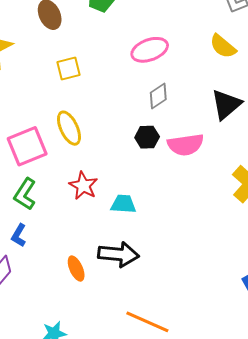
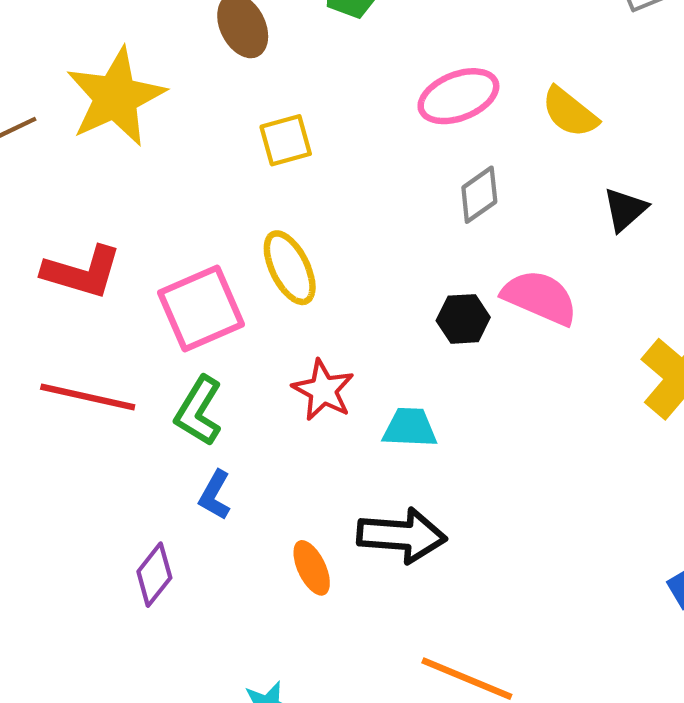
yellow semicircle: (223, 46) -> (570, 112), moved
black triangle: (226, 104) -> (625, 209), size x0.7
black hexagon: (147, 137) -> (463, 319), moved
pink semicircle: (186, 145) -> (540, 297), turned -147
blue L-shape: (19, 235) -> (215, 495), moved

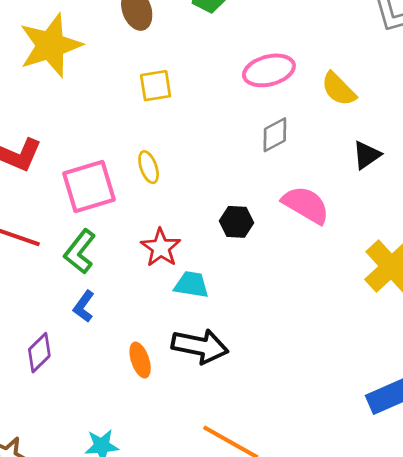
yellow ellipse: (290, 268) -> (149, 167), size x0.7
black hexagon: (463, 319) -> (236, 222), moved
cyan trapezoid: (410, 428) -> (191, 285), moved

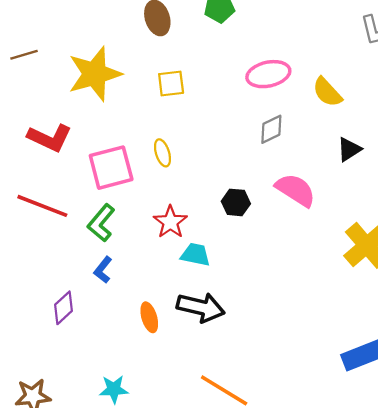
yellow star: (50, 45) -> (95, 74), moved

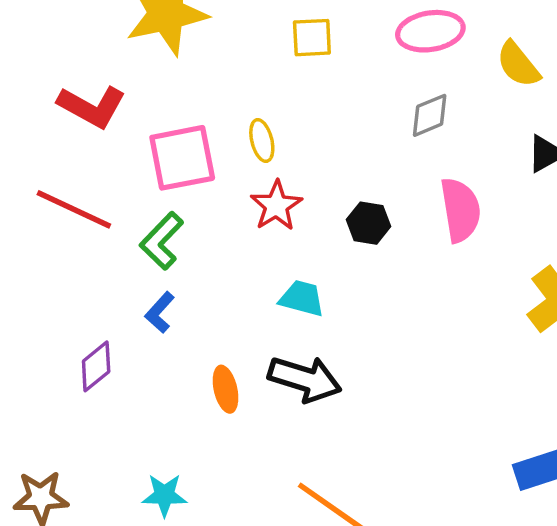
yellow square: (171, 84) -> (312, 38), moved
pink semicircle: (296, 190) -> (460, 210), turned 45
red star: (170, 222) -> (276, 206), moved

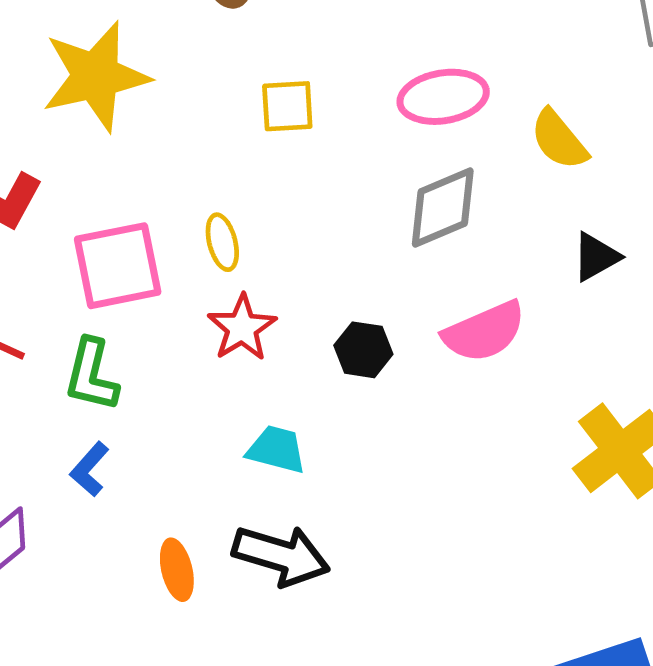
gray diamond: (430, 115) -> (443, 207), size x1.4
pink semicircle: (460, 210) -> (484, 332), turned 76
green L-shape: (162, 241) -> (91, 375), turned -30

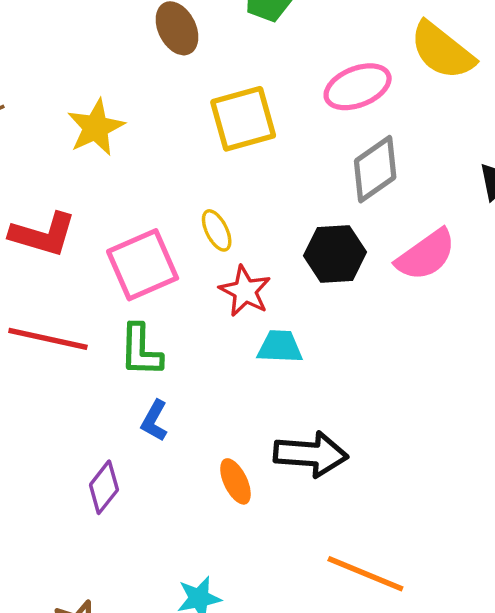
yellow star: (96, 76) -> (96, 127), size x0.7
yellow square: (287, 106) -> (243, 119), size x1.5
yellow semicircle: (559, 140) -> (442, 51), moved, size x1.4
black hexagon: (363, 350) -> (335, 254), moved, size x1.4
cyan trapezoid: (276, 449) -> (280, 347), moved

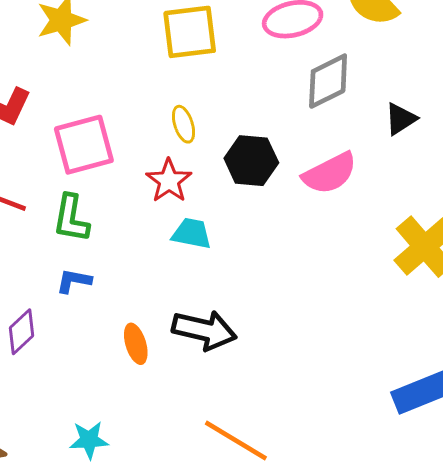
gray diamond: (375, 169) -> (328, 81), moved
yellow ellipse: (217, 230) -> (184, 124), moved
blue L-shape: (154, 421) -> (74, 281), turned 63

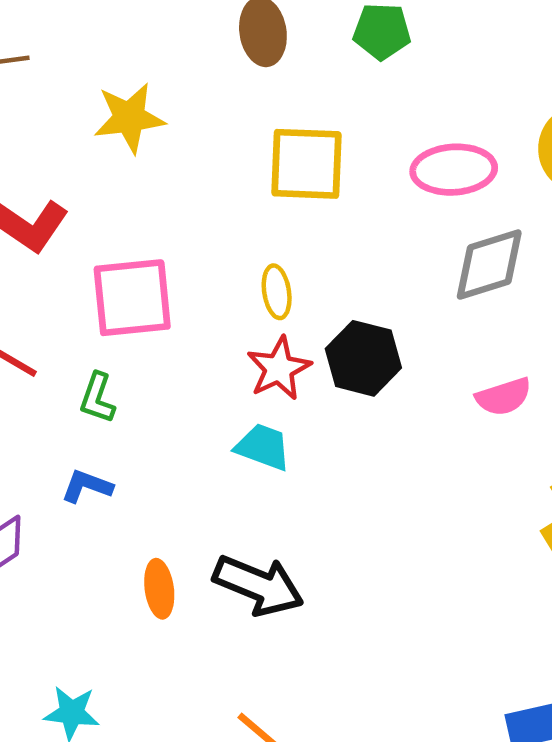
pink semicircle: (330, 173) -> (504, 397), moved, size x0.7
red star: (169, 181) -> (279, 368), moved
green L-shape: (71, 218) -> (97, 398), size x0.7

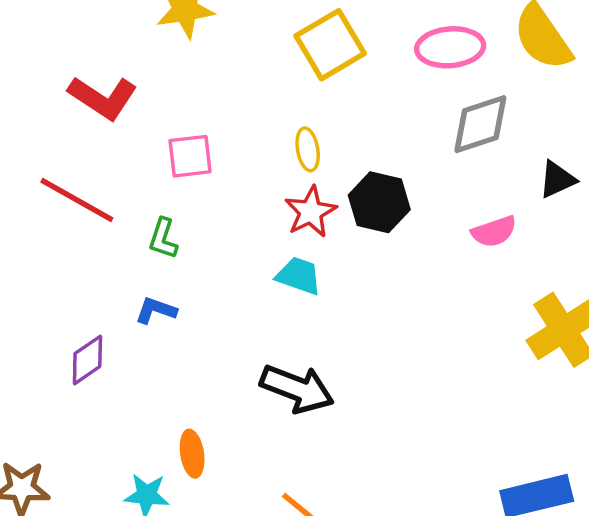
yellow square: (306, 164) -> (330, 45), turned -32
pink square: (132, 298) -> (190, 156), size x0.7
orange ellipse: (159, 589) -> (192, 454), moved

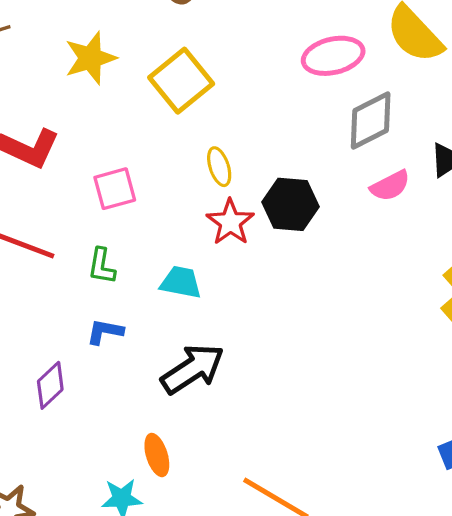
yellow square: (330, 45) -> (181, 81), moved
pink semicircle: (494, 232) -> (390, 186), moved
cyan trapezoid: (299, 276) -> (181, 282), moved
black arrow: (297, 389) -> (193, 369), moved, turned -46

